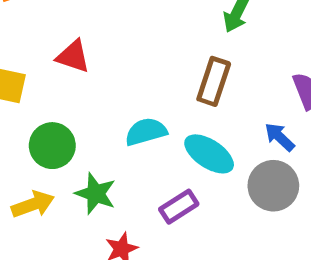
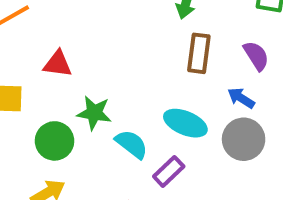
brown rectangle: (214, 81) -> (199, 53), moved
cyan semicircle: (146, 132) -> (132, 144), moved, turned 64
green star: (96, 194) -> (94, 113), moved

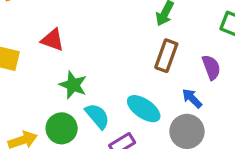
green circle: (55, 141) -> (62, 128), moved

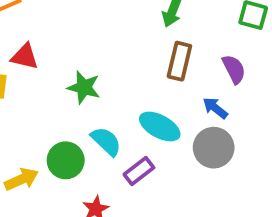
red triangle: (53, 40) -> (25, 57), moved
green star: (73, 85) -> (84, 87), moved

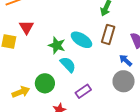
red triangle: (25, 57) -> (26, 27), turned 42
cyan ellipse: (160, 126) -> (81, 40), moved
cyan semicircle: (106, 141) -> (68, 65), moved

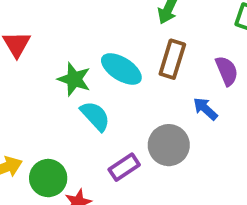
gray circle: (124, 81) -> (169, 145), moved
green circle: (45, 83) -> (48, 178), moved

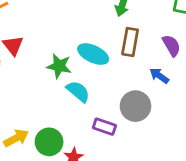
purple rectangle: (124, 167) -> (104, 127), turned 60

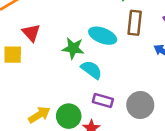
gray circle: (135, 106) -> (140, 105), moved
purple rectangle: (104, 127) -> (103, 100), moved

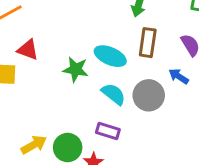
red triangle: (31, 33) -> (28, 50), turned -30
cyan semicircle: (91, 70) -> (113, 94), moved
gray circle: (140, 105) -> (149, 95), moved

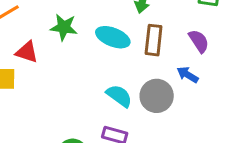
cyan ellipse: (110, 56) -> (113, 37), moved
green star: (76, 69) -> (64, 27), moved

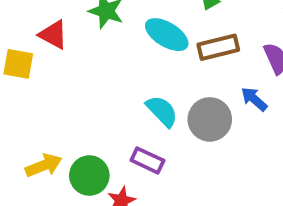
brown rectangle: (154, 40) -> (218, 47), turned 60

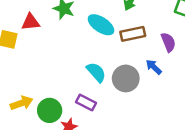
red triangle: (53, 35) -> (31, 22), turned -36

